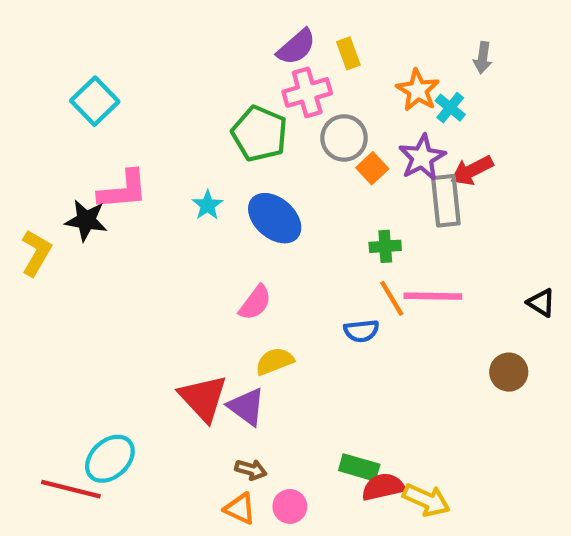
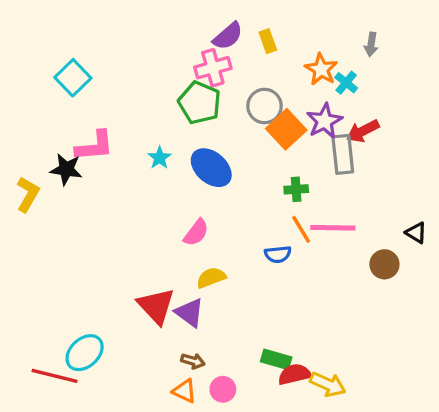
pink cross: (307, 92) -> (213, 68), moved
orange square: (372, 168) -> (286, 129), size x1.6
brown circle: (509, 372) -> (384, 264), moved

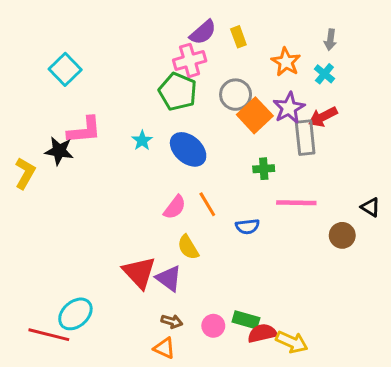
cyan cross: (346, 83) -> (324, 74), moved
orange line: (301, 229) -> (207, 204), moved
yellow semicircle: (211, 278) -> (188, 247), turned -100
pink circle: (223, 389) -> (213, 326), moved

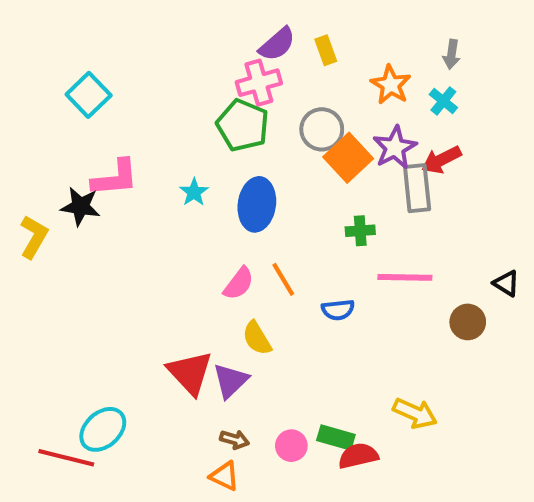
blue ellipse: (188, 149) -> (257, 204), turned 57
purple triangle: (169, 278) -> (231, 381), turned 40
yellow arrow: (292, 342) -> (415, 413), moved

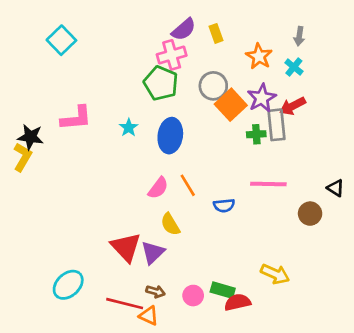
cyan square: (89, 95) -> (61, 40), moved
black star: (80, 206) -> (31, 137), moved
green cross: (360, 231) -> (256, 134), moved
red line: (66, 458) -> (125, 304), moved

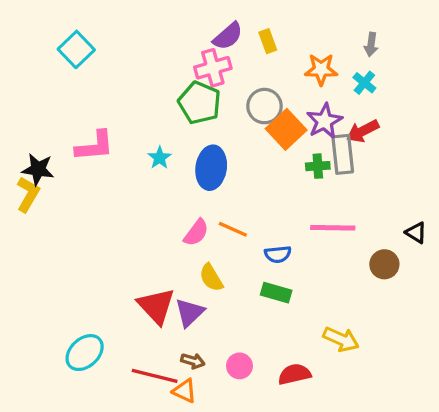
orange star: (259, 56) -> (321, 69), turned -30
orange line: (188, 185) -> (233, 229), turned -35
green rectangle: (223, 290) -> (276, 293), moved

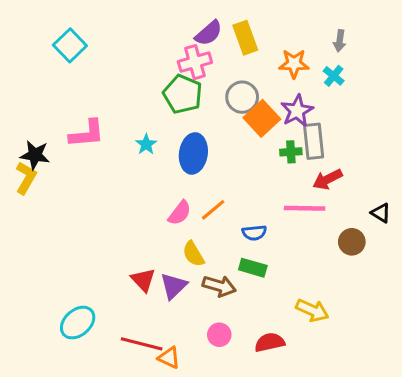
yellow rectangle: (268, 41) -> (245, 38), size x1.5
red arrow: (363, 131) -> (327, 179), moved
orange line: (233, 229) -> (213, 210), turned -64
red triangle: (156, 306) -> (143, 280), size x0.7
brown arrow: (193, 361) -> (219, 286), moved, size x1.5

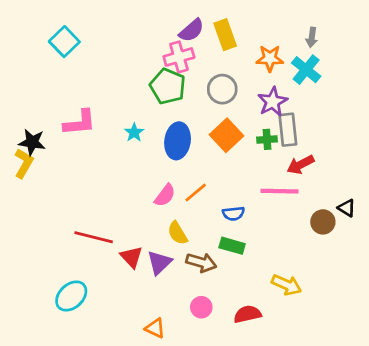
cyan cross: (334, 76) -> (306, 70), size x1.5
orange square: (262, 118) -> (226, 135), moved
black triangle: (381, 213) -> (347, 208), moved
red line: (142, 344) -> (94, 237), moved

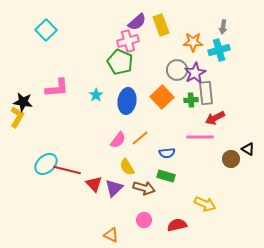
cyan cross: (306, 70) -> (219, 50), turned 35
gray circle: (222, 89) -> (177, 70), moved
cyan ellipse: (71, 296) -> (46, 164), moved

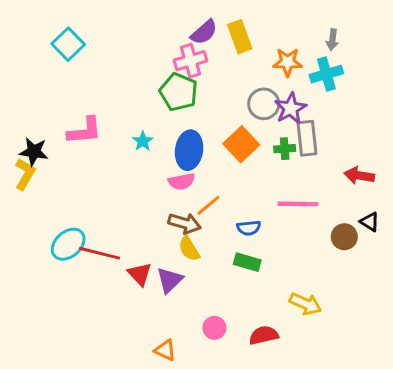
red arrow: (215, 118) -> (359, 176), moved, turned 36
pink semicircle: (118, 140) -> (182, 182), moved, turned 42
brown arrow: (144, 188) -> (185, 223), moved

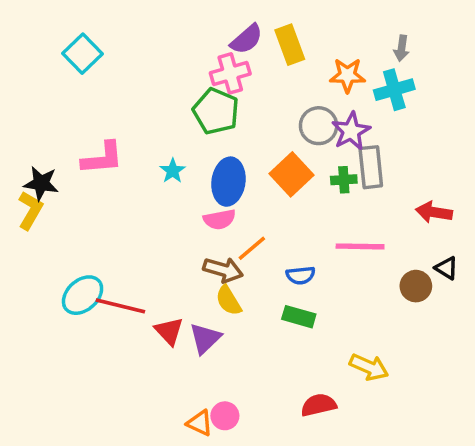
pink circle: (214, 328) -> (225, 416), moved

